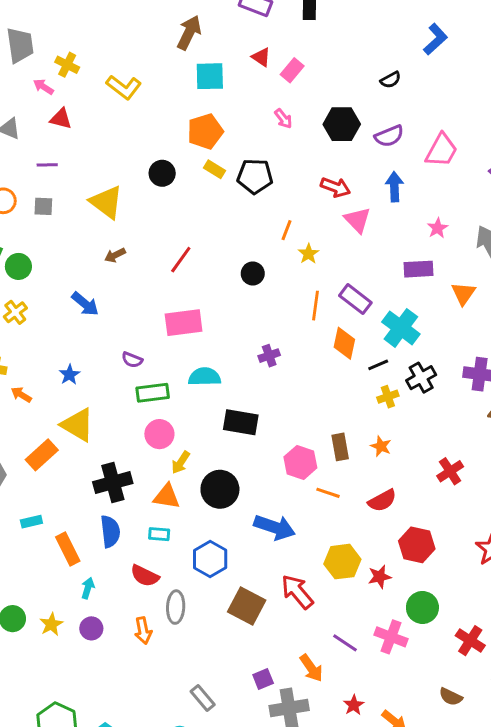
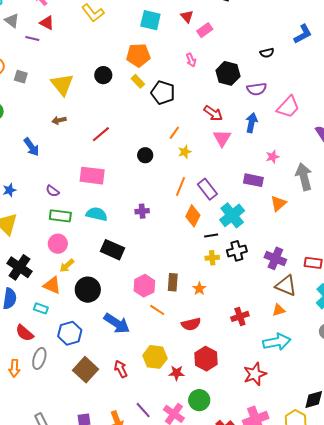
purple line: (47, 165) -> (32, 39), moved
black cross: (113, 483) -> (20, 267), turned 35
red arrow: (297, 592) -> (121, 369), size x0.7

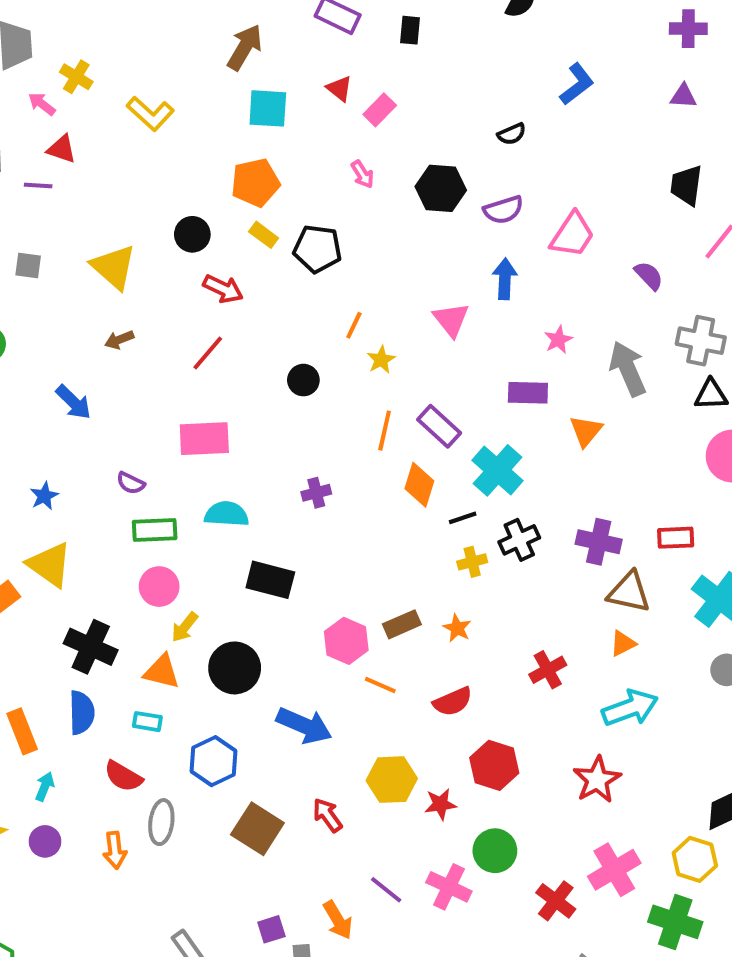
red arrow: (213, 113) -> (223, 289), moved
brown rectangle: (173, 282) -> (402, 624), turned 72

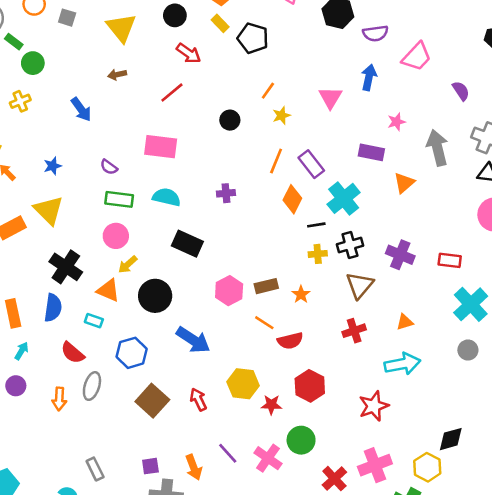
brown triangle: (629, 592) -> (360, 285), moved, turned 48
orange line: (380, 685) -> (264, 323), moved

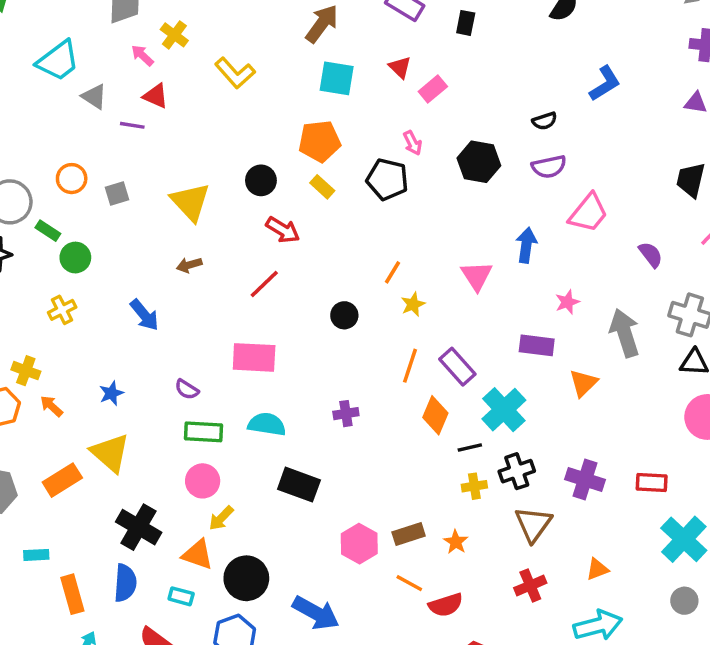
gray square: (67, 18) -> (117, 193), turned -30
purple semicircle: (375, 33) -> (549, 167), moved
black pentagon: (253, 38) -> (387, 179), moved
black circle: (155, 296) -> (246, 578), moved

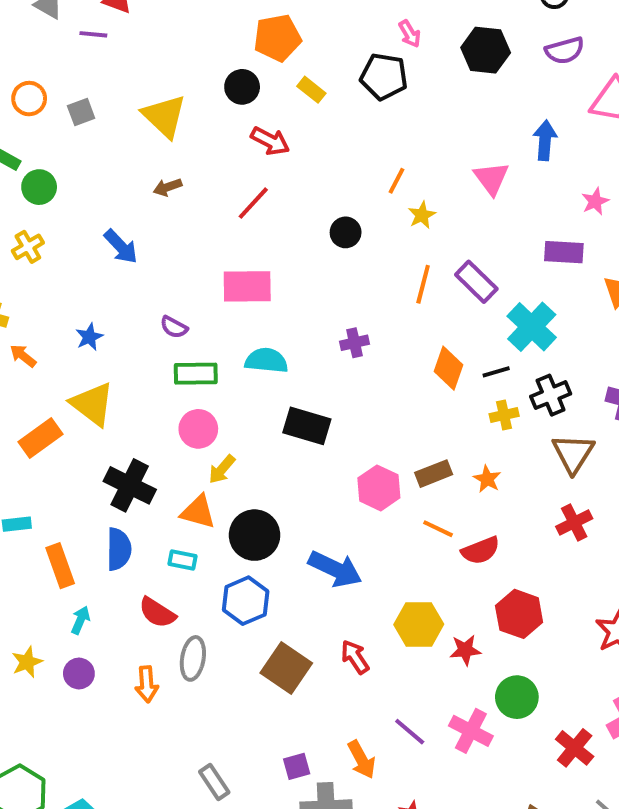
orange pentagon: (320, 141) -> (277, 38), moved
orange diamond: (435, 415) -> (449, 368), moved

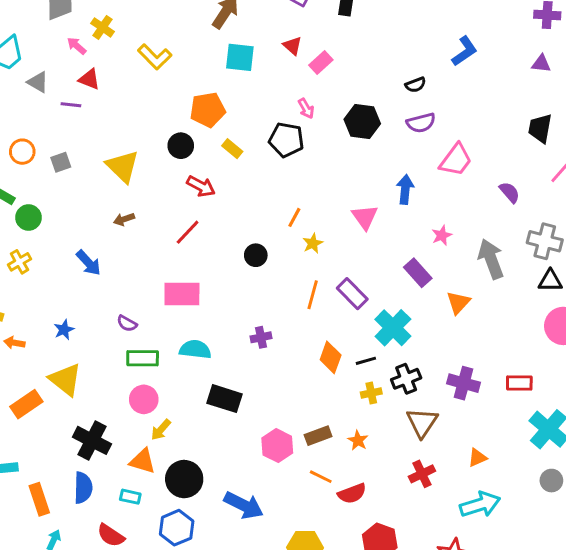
purple rectangle: (564, 252) -> (418, 273), turned 44
orange arrow: (23, 356) -> (14, 343), turned -30

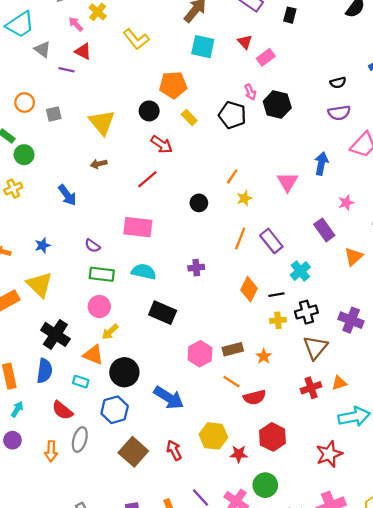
black hexagon: (362, 122) -> (277, 105), moved
cyan cross: (393, 328) -> (300, 271), size x0.7
orange triangle: (477, 458) -> (339, 383), moved

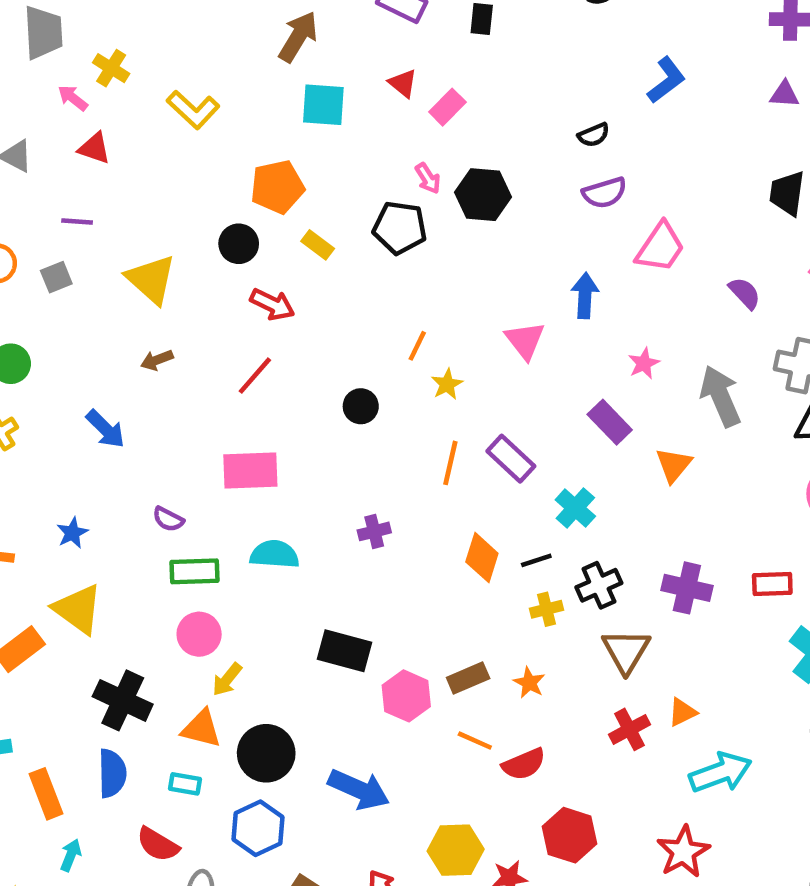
purple line: (66, 70) -> (77, 222), moved
black rectangle: (163, 313) -> (344, 651), moved

